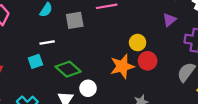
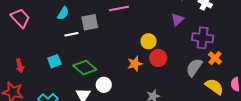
white line: (47, 42) -> (71, 34), moved
orange star: (122, 66) -> (135, 64), size x0.7

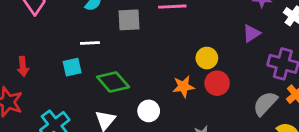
white line: (71, 34) -> (90, 43), moved
white circle: (104, 85) -> (149, 111), moved

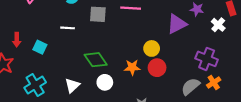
purple triangle: (251, 33) -> (177, 24), moved, size x1.5
cyan square: (72, 67) -> (40, 47), moved, turned 32
green diamond: (113, 82) -> (96, 60), moved

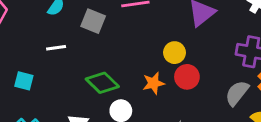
gray square: (98, 14) -> (93, 21), turned 30

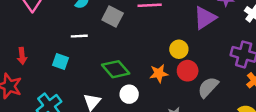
cyan square: (24, 81) -> (60, 61), moved
gray semicircle: (237, 93) -> (208, 87), moved

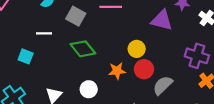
purple triangle: (205, 18) -> (162, 20), turned 45
green diamond: (116, 69) -> (83, 49), moved

